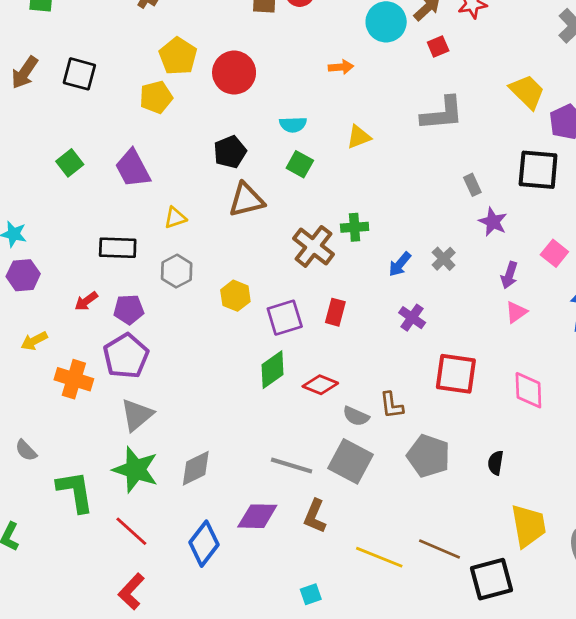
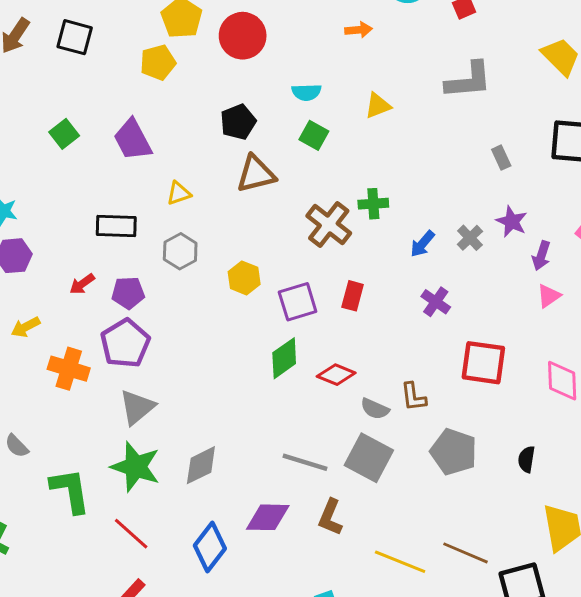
purple star: (493, 222) -> (512, 221), moved

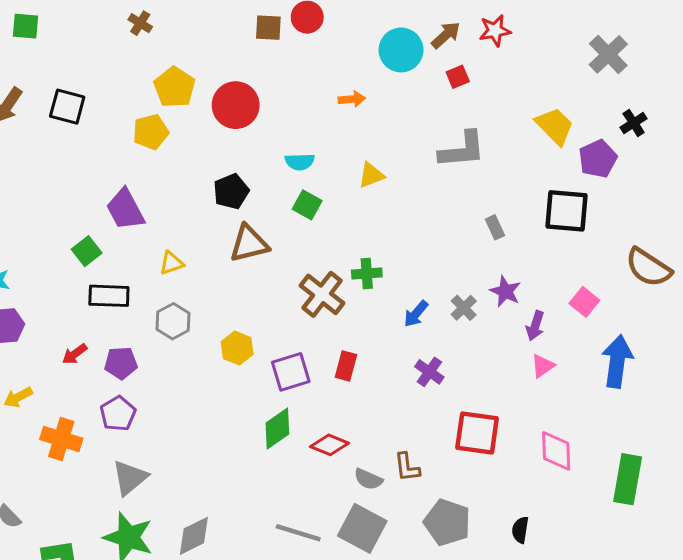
green square: (64, 134) -> (87, 251), moved
purple pentagon: (125, 343) -> (118, 414), size x0.7

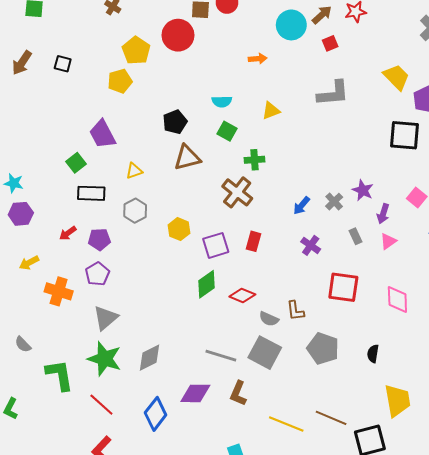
red circle: (236, 105) -> (178, 35), moved
black square: (67, 107) -> (63, 64), size x0.7
gray rectangle: (495, 227) -> (356, 236), moved
green cross: (367, 274) -> (255, 160), moved

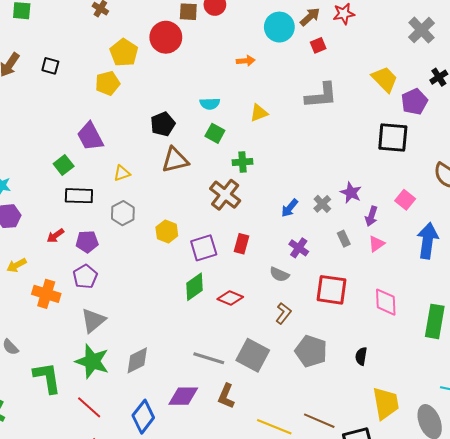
brown L-shape: (295, 311) -> (283, 313), turned -135
gray semicircle: (269, 319) -> (279, 274), moved

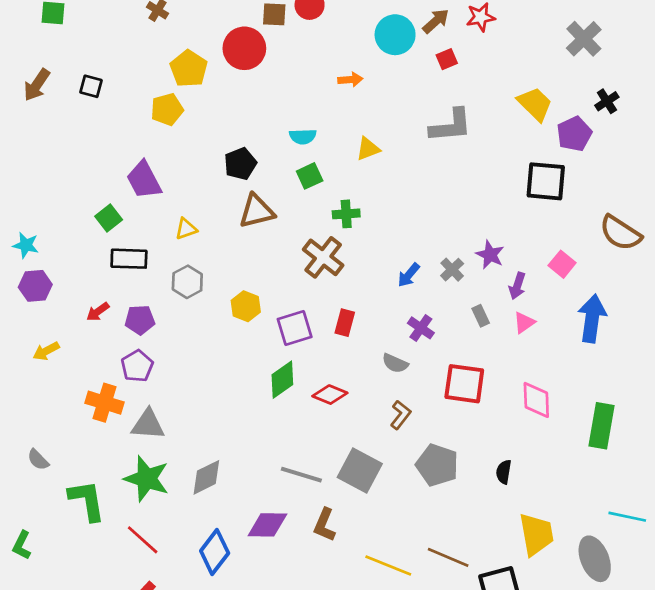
green square: (215, 133) -> (310, 176), turned 36
orange cross: (46, 294) -> (105, 403), moved
gray triangle: (93, 320) -> (148, 424), turned 44

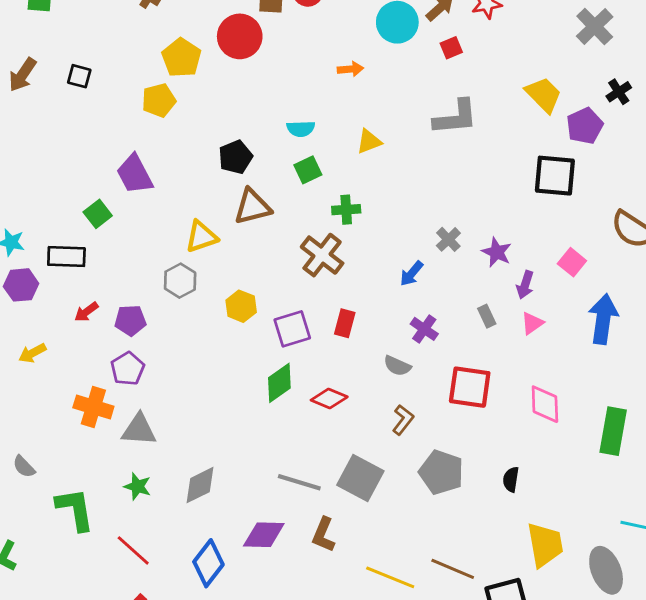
yellow triangle: (186, 229) -> (201, 237), moved, size x1.4
black rectangle: (129, 259) -> (66, 256), moved
gray cross: (452, 270) -> (448, 239), moved
green star: (147, 479) -> (137, 487), size x0.6

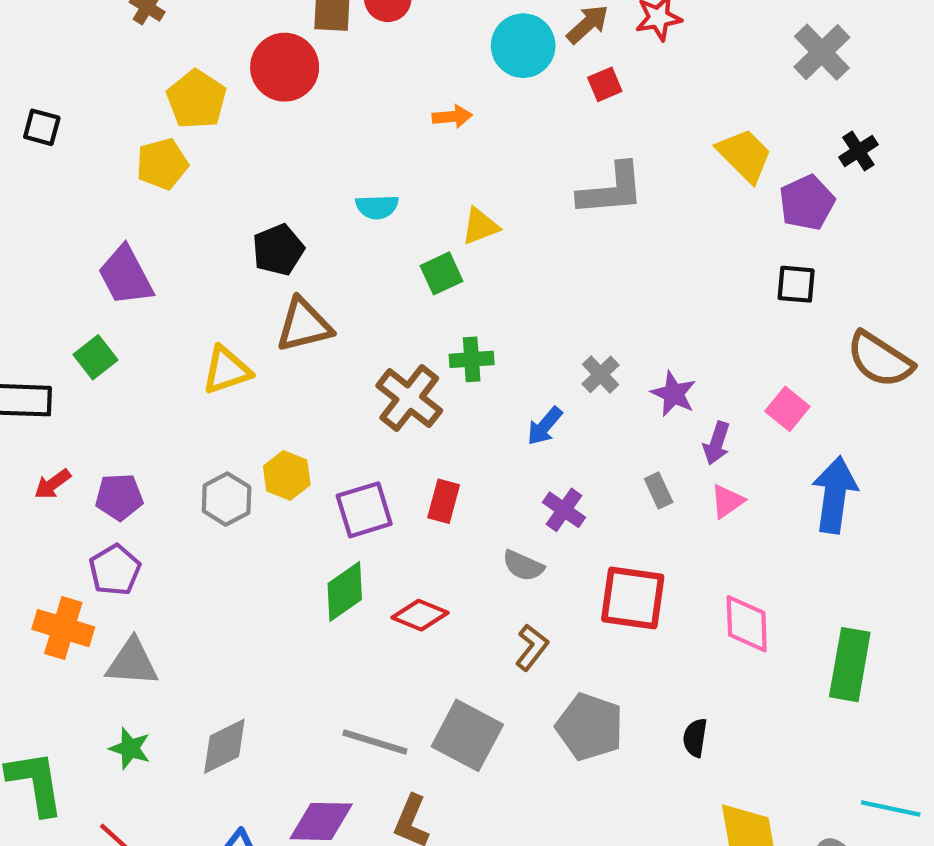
green square: (308, 170) -> (441, 273), moved
black square: (555, 176) -> (796, 284), moved, size x0.6
green cross: (346, 210) -> (472, 359), moved
green square: (98, 214) -> (96, 357), moved
gray hexagon: (180, 281) -> (227, 499), moved

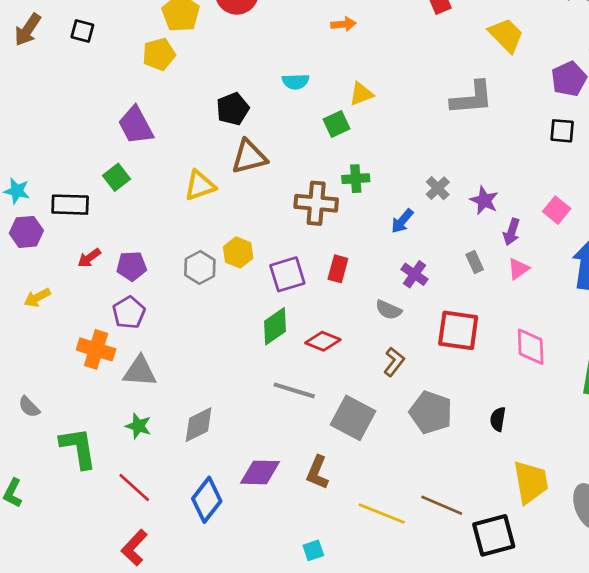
yellow trapezoid: (745, 155) -> (506, 35), moved
gray L-shape: (611, 190) -> (472, 98), moved
brown cross: (409, 398) -> (316, 203), turned -33
gray line: (375, 742) -> (294, 390), moved

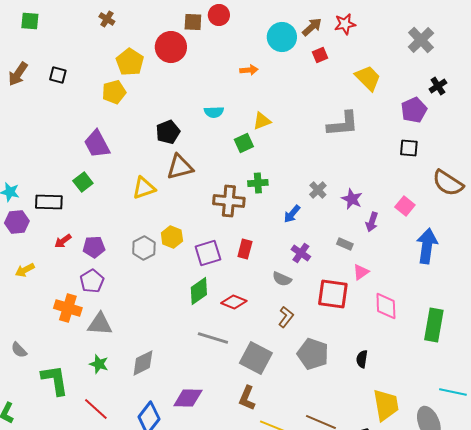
gray rectangle: (475, 262) -> (345, 244), turned -42
pink triangle: (518, 269) -> (361, 272), moved
brown L-shape: (317, 472) -> (247, 398), moved

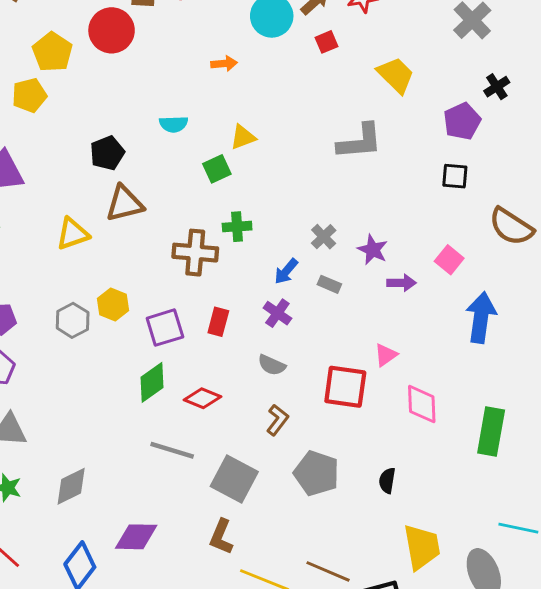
purple arrow: (372, 222) -> (402, 283), turned -108
gray rectangle: (345, 244) -> (329, 284), moved
purple cross: (301, 253) -> (277, 313), moved

